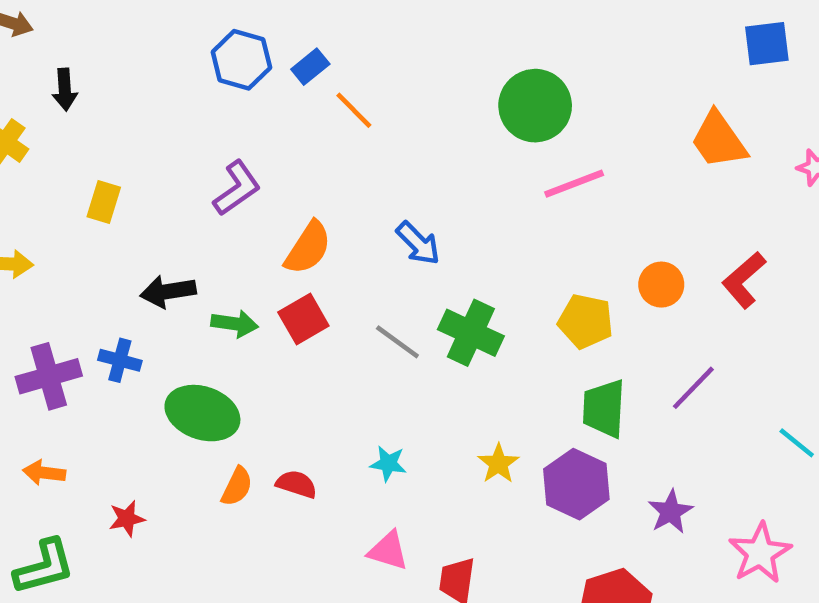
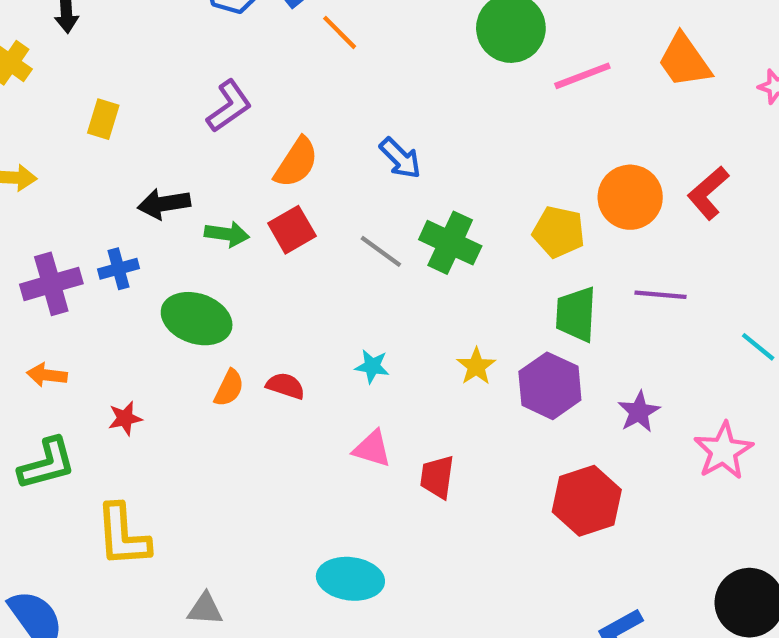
pink line: (574, 184) -> (582, 76), moved
orange circle: (661, 285) -> (630, 197), size x1.5
blue cross: (120, 360) -> (118, 269), turned -30
purple line: (693, 388) -> (660, 295), turned 51

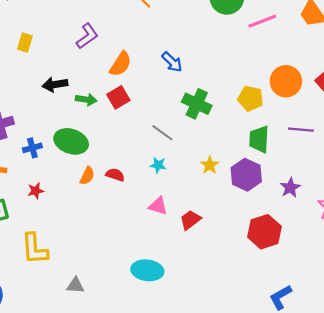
gray line: (381, 251) -> (162, 133), moved
blue cross: (118, 269) -> (32, 148), moved
red trapezoid: (437, 477) -> (190, 220), turned 45

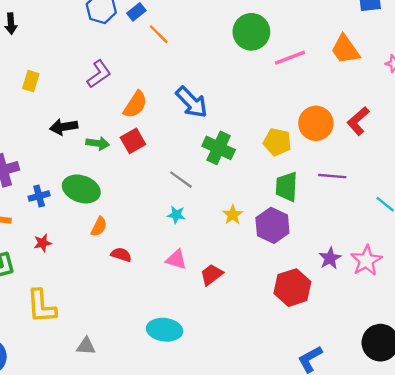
blue arrow: (172, 62) -> (192, 102), size x1.4
red semicircle: (115, 175) -> (121, 255), moved
purple star: (290, 188) -> (330, 258), moved

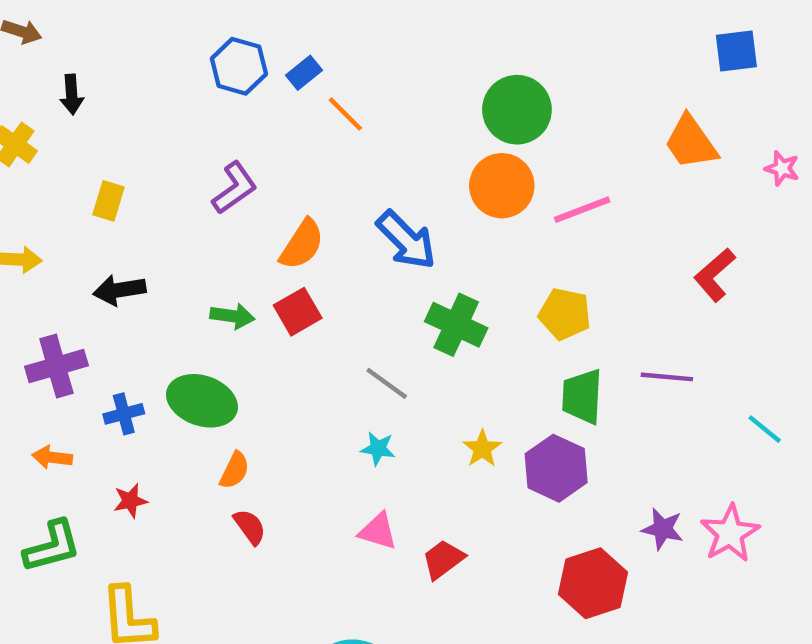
pink line: (290, 58) -> (582, 210), moved
orange circle: (316, 123) -> (502, 186), moved
black arrow: (64, 127) -> (119, 290), moved
red semicircle: (121, 255) -> (250, 527), moved, turned 36
purple star: (330, 258) -> (663, 529), turned -30

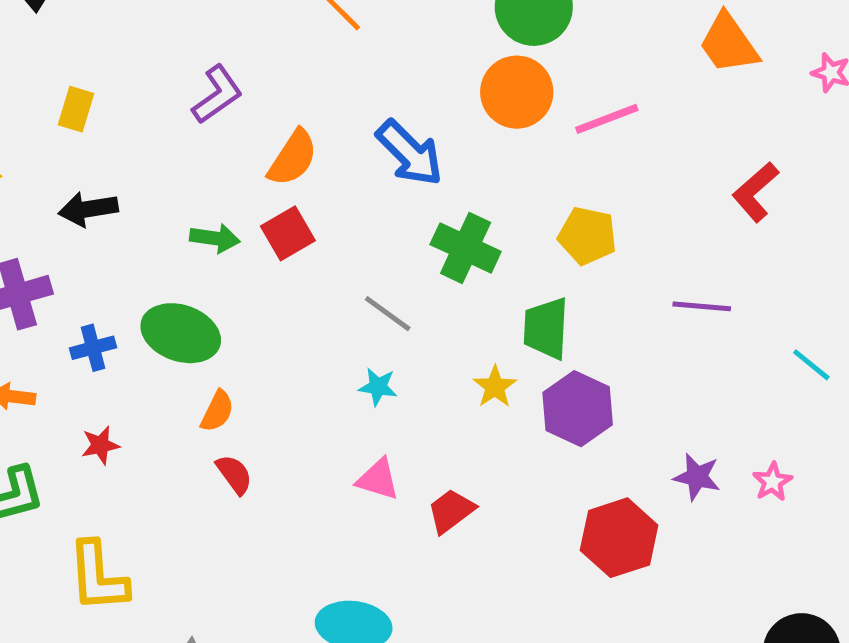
green trapezoid: (582, 396) -> (546, 328), moved
pink star: (730, 533) -> (772, 482), size x0.6

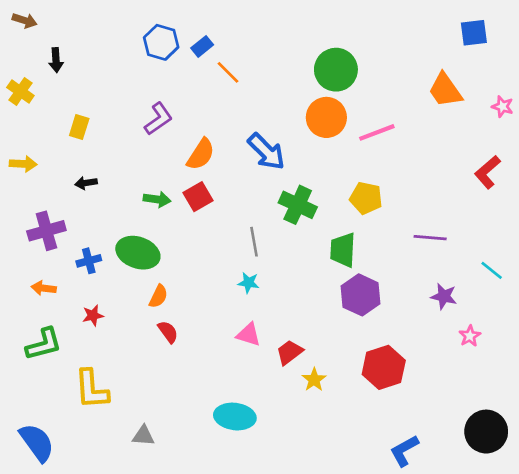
red L-shape: (755, 192) -> (488, 172), moved
black arrow: (88, 209) -> (86, 183), size x0.7
gray line: (388, 314) -> (254, 242), turned 44
yellow star: (495, 387) -> (314, 380), moved
purple star: (697, 477) -> (444, 296), moved

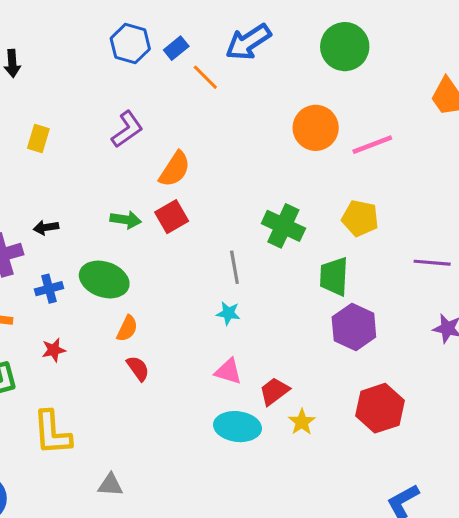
green circle: (336, 70) -> (345, 47), moved
blue arrow: (266, 152) -> (248, 42), moved, turned 102
black arrow: (86, 183) -> (46, 227), moved
cyan ellipse: (235, 417) -> (237, 427), moved

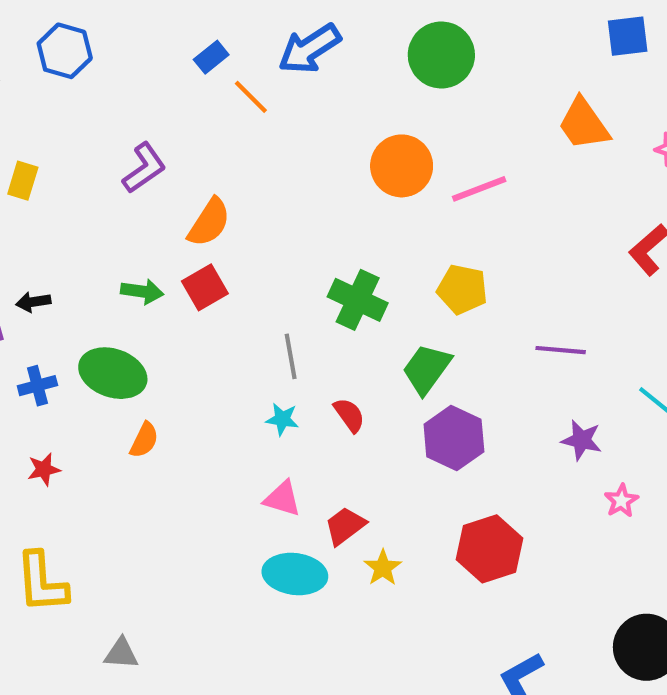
blue hexagon: (130, 44) -> (65, 51), moved
green trapezoid: (334, 276) -> (427, 369), turned 33
red semicircle: (138, 368) -> (349, 415), moved

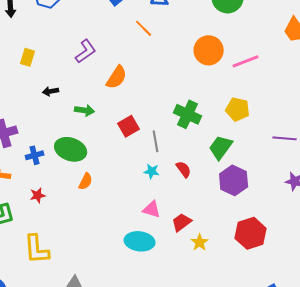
orange line: (251, 97) -> (144, 28), moved
red square: (205, 287) -> (129, 126), moved
black arrow: (33, 302) -> (51, 91), moved
cyan ellipse: (295, 574) -> (140, 241), moved

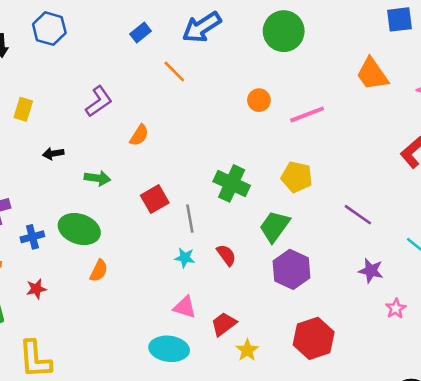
orange circle: (209, 50) -> (259, 100), size x0.6
orange semicircle: (117, 77) -> (139, 135), size x0.7
purple line: (285, 138) -> (358, 215), turned 30

